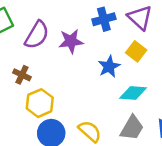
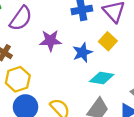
purple star: (71, 41) -> (50, 41), moved

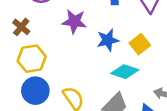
yellow square: (108, 41) -> (140, 44), moved

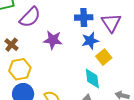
blue star: (108, 40) -> (90, 41), moved
cyan diamond: (125, 72) -> (92, 79), turned 65

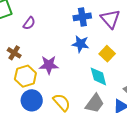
purple semicircle: (30, 17) -> (29, 23), size x0.6
purple star: (53, 40) -> (49, 65), moved
blue star: (90, 41) -> (80, 44), moved, turned 30

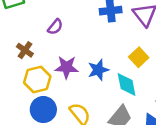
purple semicircle: (29, 23) -> (55, 27), moved
blue star: (80, 44) -> (98, 70), moved, turned -30

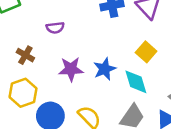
purple semicircle: (55, 27) -> (55, 28), turned 49
yellow hexagon: (37, 79) -> (23, 93), moved

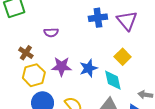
yellow hexagon: (23, 93) -> (34, 75), moved

